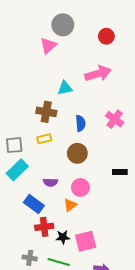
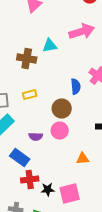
brown cross: (46, 112) -> (27, 59), moved
blue semicircle: (80, 123) -> (76, 87), moved
pink circle: (80, 187) -> (60, 131), moved
orange triangle: (70, 205) -> (83, 159), moved, turned 32

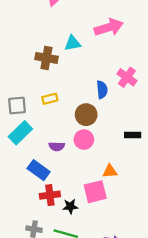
pink square: (70, 194) -> (95, 192), moved

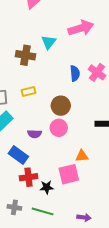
cyan triangle: (73, 43) -> (49, 42), turned -42
blue semicircle: (102, 90) -> (75, 73), moved

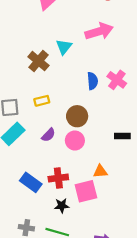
brown cross: (25, 55) -> (38, 61), turned 30
purple semicircle: (35, 134) -> (48, 135), moved, turned -48
blue rectangle: (18, 155) -> (31, 182), moved
red cross: (28, 177) -> (58, 178), moved

